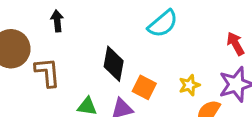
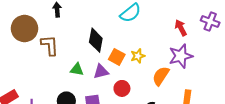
yellow star: (189, 85) -> (138, 56), moved

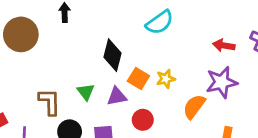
red arrow: (181, 28) -> (224, 45), turned -56
brown L-shape: (50, 45) -> (50, 102), moved
green triangle: (77, 69) -> (86, 92), turned 40

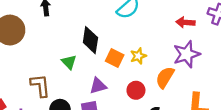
green triangle: (86, 92) -> (69, 62), moved
purple triangle: (117, 96) -> (98, 86), moved
red circle: (143, 120) -> (136, 90), moved

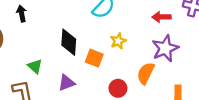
yellow star: (138, 56) -> (118, 41), moved
green triangle: (69, 62) -> (35, 66), moved
purple triangle: (98, 86) -> (66, 83), moved

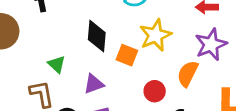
yellow star: (118, 41) -> (155, 35), size x1.6

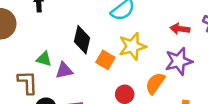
green triangle: (57, 64) -> (44, 59), turned -35
purple triangle: (94, 84) -> (64, 70), moved

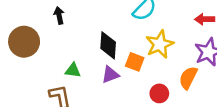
purple triangle: (64, 70) -> (110, 75), moved

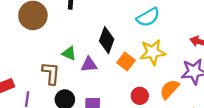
purple triangle: (110, 75) -> (89, 65), moved

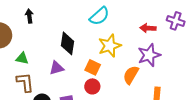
green triangle: (69, 53) -> (22, 58), moved
orange square: (126, 62) -> (93, 67), moved
red circle: (140, 96) -> (92, 86), moved

